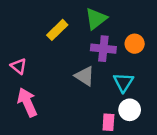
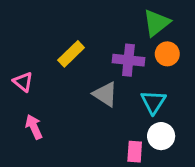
green triangle: (96, 19) -> (156, 23), moved
yellow rectangle: (57, 30) -> (71, 54), moved
pink arrow: (27, 102) -> (34, 127), size x0.7

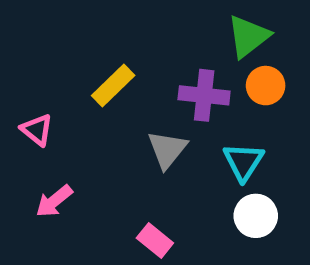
gray triangle: (105, 94) -> (167, 149), turned 36
pink arrow: (34, 127) -> (54, 201), turned -105
pink rectangle: (135, 152) -> (155, 240), moved, turned -55

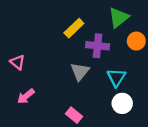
yellow rectangle: (113, 86) -> (74, 28), moved
orange circle: (266, 86) -> (136, 41), moved

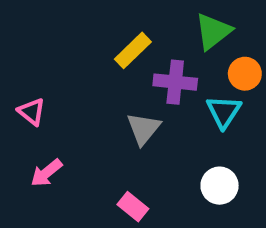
cyan triangle: (116, 77) -> (224, 112), moved

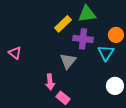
green triangle: (213, 31) -> (87, 14), moved, turned 30
pink arrow: (46, 173) -> (50, 82), moved, turned -56
white circle: (220, 186) -> (115, 86), moved

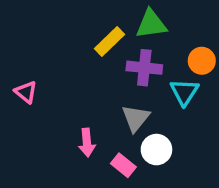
gray triangle: (68, 61) -> (136, 118), moved
white circle: (115, 86) -> (156, 150), moved
pink rectangle: (63, 98) -> (123, 165), moved

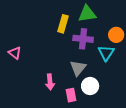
yellow rectangle: (109, 42) -> (63, 24), turned -30
pink rectangle: (123, 165) -> (71, 95), turned 40

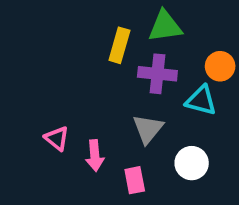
pink triangle: (15, 53) -> (57, 138), moved
cyan triangle: (106, 53) -> (201, 100), turned -48
white circle: (90, 86) -> (192, 163), moved

